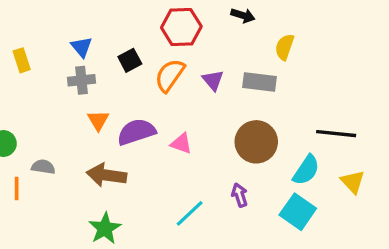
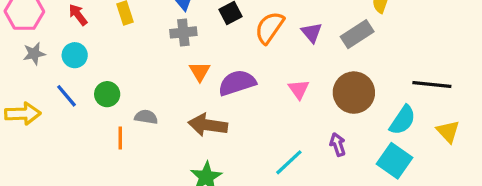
gray rectangle: (260, 82) -> (357, 34), turned -40
pink triangle: (181, 143) -> (299, 89), moved, turned 35

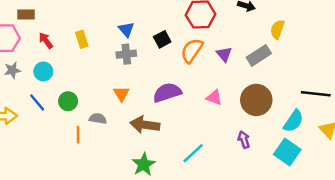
orange triangle: (200, 71) -> (121, 94), moved
pink triangle: (299, 89) -> (214, 97), turned -35
cyan line: (289, 162) -> (193, 153), moved

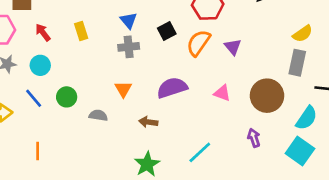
yellow semicircle: (277, 29) -> (303, 34), moved, turned -144
gray rectangle: (259, 55) -> (297, 63), moved, turned -45
brown arrow: (145, 125) -> (148, 122), size x0.6
orange line: (78, 135) -> (38, 151), moved

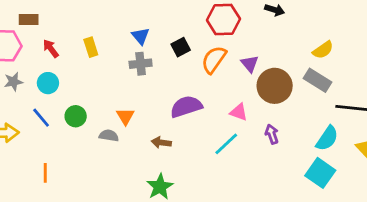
gray rectangle: (297, 63) -> (317, 80), turned -70
orange triangle: (123, 89) -> (125, 116), moved
brown circle: (267, 96) -> (275, 86), moved
purple arrow: (254, 138) -> (272, 134), moved
cyan line: (200, 152) -> (226, 144), moved

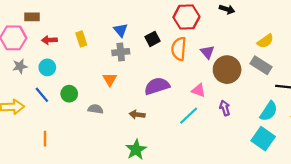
red arrow: (51, 49) -> (49, 40), turned -56
orange semicircle: (214, 60) -> (179, 49), turned -30
orange triangle: (125, 116) -> (110, 79), moved

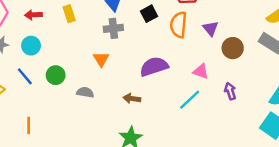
brown circle: (227, 70) -> (233, 48), size x0.7

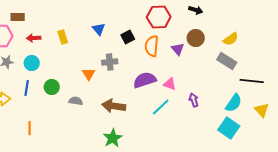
gray cross: (113, 28) -> (110, 62), moved
brown circle: (233, 48) -> (196, 38), moved
purple semicircle: (154, 67) -> (145, 80), moved
blue line: (25, 76) -> (27, 88), turned 49
brown arrow: (132, 98) -> (114, 106), size x1.6

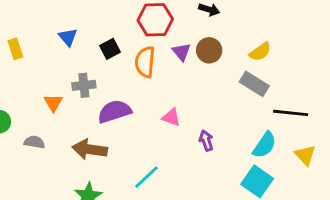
purple triangle: (178, 49) -> (181, 52), moved
purple semicircle: (145, 80) -> (114, 111), moved
cyan line: (161, 107) -> (147, 177), moved

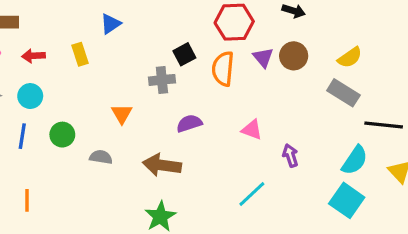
blue triangle: (68, 37) -> (111, 24), moved, turned 36
gray cross: (84, 85) -> (162, 80), moved
purple semicircle: (114, 111) -> (189, 123), size x0.7
cyan line: (147, 177) -> (252, 194), moved

